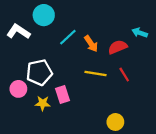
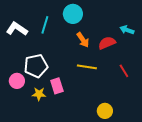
cyan circle: (44, 15) -> (73, 14), moved
cyan line: (68, 37) -> (45, 25), moved, turned -30
red line: (124, 75) -> (124, 71), moved

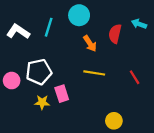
cyan arrow: (127, 30) -> (139, 24), moved
red semicircle: (107, 43) -> (115, 34), moved, turned -54
pink circle: (17, 81) -> (12, 81), moved

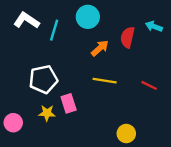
white L-shape: (18, 32) -> (26, 20), moved
orange arrow: (90, 44) -> (100, 48), turned -98
red line: (135, 77) -> (149, 85), turned -32
pink circle: (12, 81) -> (13, 123), moved

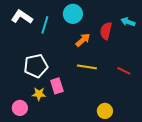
pink circle: (13, 123) -> (20, 108), moved

